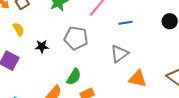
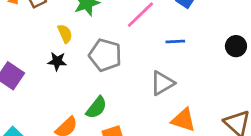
yellow semicircle: (18, 29) -> (65, 34), moved

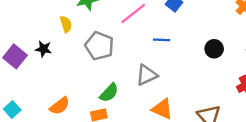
black star: (57, 61) -> (43, 49), moved
green semicircle: (96, 108) -> (109, 93), moved

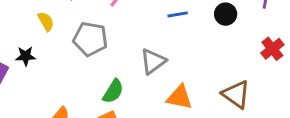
blue line: (162, 40) -> (178, 14), moved

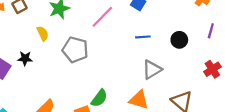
gray triangle: (153, 61) -> (152, 70), moved
green semicircle: (113, 91) -> (99, 98), moved

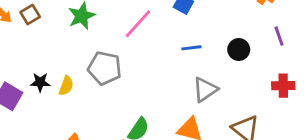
purple line: (211, 31) -> (279, 36), turned -32
yellow semicircle: (43, 33) -> (66, 86), moved, turned 48
red cross: (212, 69) -> (283, 86), turned 35

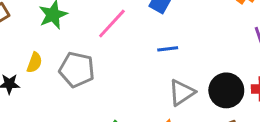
black circle: (239, 50) -> (226, 90), moved, size x1.5
yellow semicircle: (66, 86) -> (34, 63), moved

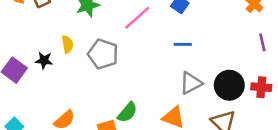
yellow semicircle: (34, 63) -> (67, 44), turned -36

